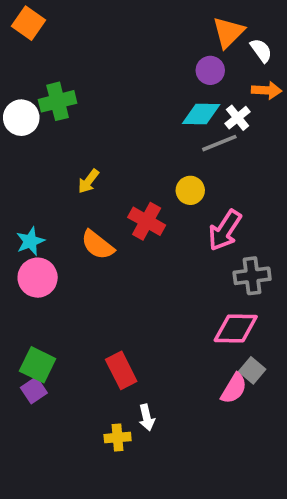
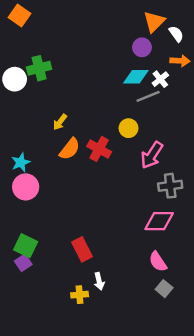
orange semicircle: (98, 245) -> (70, 149), moved, turned -90
gray square: (252, 370) -> (164, 289), moved
pink semicircle: (234, 388) -> (158, 262), turned 115

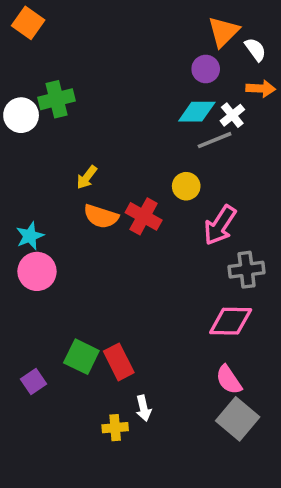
orange semicircle: (70, 149) -> (101, 216), turned 70
green square: (26, 246) -> (81, 357), moved
gray square: (164, 289) -> (238, 419), size x1.6

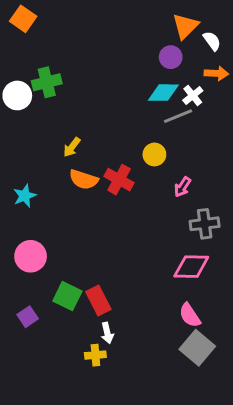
pink arrow: (220, 225) -> (182, 187), size x0.6
pink circle: (37, 271) -> (31, 256), moved
white arrow: (144, 408) -> (107, 333), moved

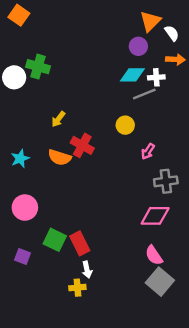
green cross: (47, 82) -> (38, 67), turned 30
white cross: (193, 95) -> (156, 77), turned 35
orange semicircle: (84, 180) -> (60, 157), moved
red cross: (119, 180) -> (82, 145), moved
purple square: (28, 317) -> (22, 257), turned -35

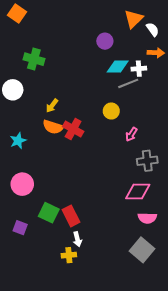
purple circle: (138, 46) -> (105, 41), moved
white circle: (14, 77) -> (13, 90), moved
orange semicircle: (60, 157) -> (53, 127), moved
pink semicircle: (154, 255) -> (147, 218), moved, turned -54

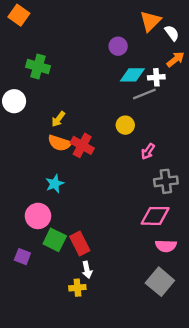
orange arrow: (156, 53) -> (175, 59), turned -42
cyan star: (18, 141) -> (55, 184), moved
pink circle: (22, 184) -> (38, 216), moved

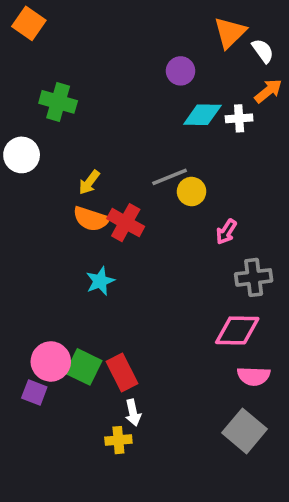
gray line: (144, 94) -> (170, 177), moved
cyan star: (55, 184) -> (100, 281), moved
pink circle: (38, 216) -> (51, 361), moved

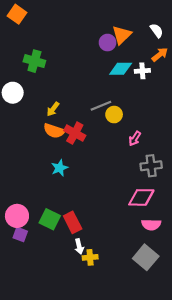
orange triangle: (230, 33) -> (122, 35), moved
pink circle: (51, 361) -> (17, 216), moved
yellow cross: (118, 440) -> (90, 257), moved

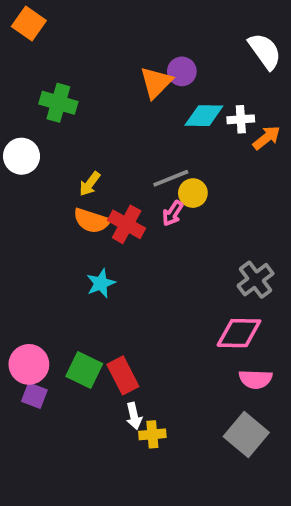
white semicircle: (157, 31) -> (265, 51), size x1.5
orange triangle: (122, 35) -> (156, 82), moved
orange arrow: (160, 55) -> (267, 138), moved
pink arrow: (135, 138) -> (173, 213), moved
gray cross: (151, 166) -> (256, 280), turned -30

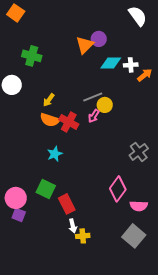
white semicircle: (265, 51) -> (138, 16), moved
pink diamond: (239, 333) -> (118, 189), moved, turned -55
green square: (84, 370) -> (46, 189), moved

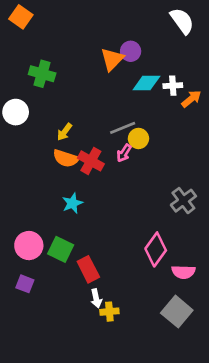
pink circle: (16, 198) -> (29, 246), moved

